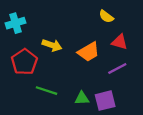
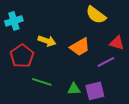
yellow semicircle: (106, 16) -> (96, 15), size x1.5
red triangle: (120, 42) -> (117, 43), moved

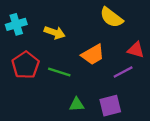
yellow arrow: (47, 41) -> (55, 33), moved
green line: (42, 82) -> (59, 72), moved
green triangle: (74, 89) -> (77, 105), moved

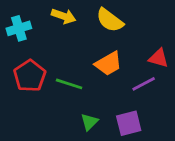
yellow semicircle: (111, 17) -> (110, 20), moved
yellow arrow: (55, 33) -> (64, 16), moved
green triangle: (77, 105) -> (89, 122), turned -42

